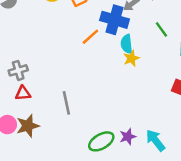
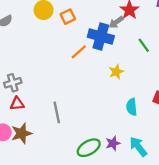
cyan semicircle: (127, 44) -> (132, 107), moved

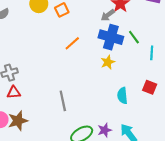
blue cross: (101, 36) -> (111, 37), moved
gray line: (57, 112) -> (63, 101), moved

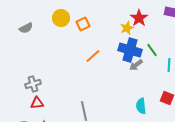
gray arrow: (108, 15) -> (136, 65), moved
yellow star: (108, 62) -> (127, 28), moved

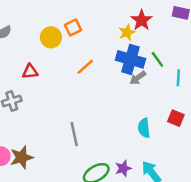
yellow circle: (61, 18) -> (51, 37), moved
red triangle: (37, 103) -> (30, 72), moved

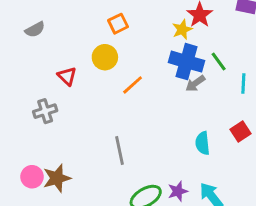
yellow circle: (51, 37) -> (105, 57), moved
orange line: (85, 67) -> (133, 85), moved
red triangle: (30, 72) -> (67, 76), turned 49
red square: (176, 118) -> (240, 132), turned 35

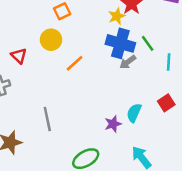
cyan semicircle: (203, 143) -> (134, 113), turned 30
gray line: (119, 150) -> (47, 119), moved
purple star: (178, 191) -> (113, 124), moved

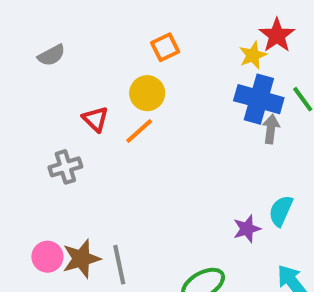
gray arrow: (128, 62) -> (271, 129), turned 133
orange line: (75, 63) -> (139, 131), moved
gray line: (47, 119) -> (119, 265), moved

